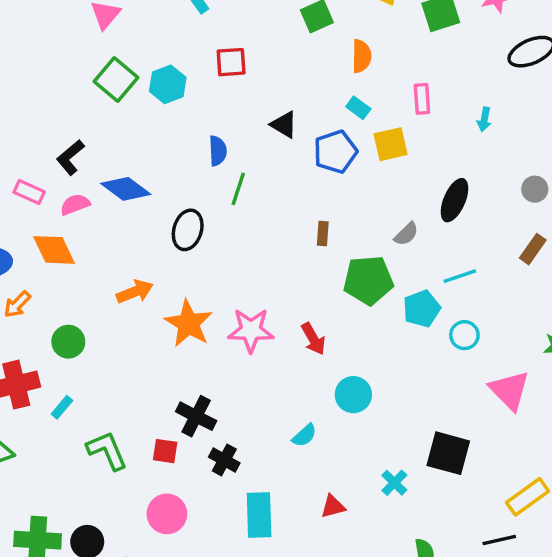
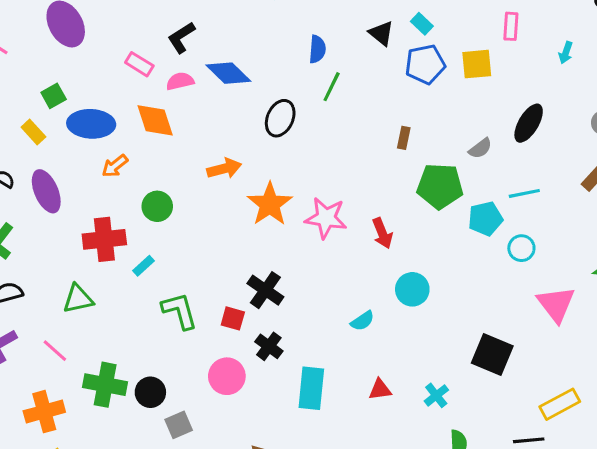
cyan rectangle: (358, 108) -> (422, 24), moved
black cross: (224, 460) -> (269, 346), moved
cyan cross: (394, 483) -> (436, 395), moved

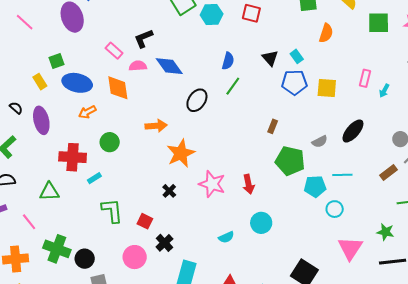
pink rectangle: (511, 26) -> (365, 78), moved
pink star: (326, 218) -> (212, 184), moved
black cross: (265, 290) -> (169, 191), moved, size x0.6

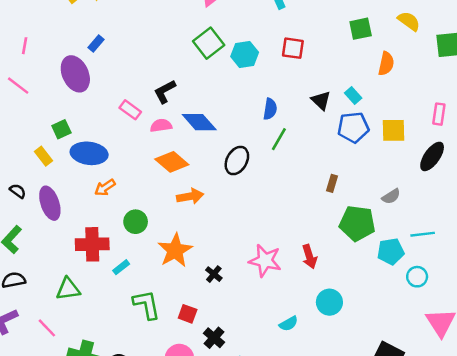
orange diamond: (118, 88) -> (172, 162), moved, turned -36
black ellipse: (353, 131) -> (432, 156), moved
orange star: (181, 153) -> (175, 250), moved

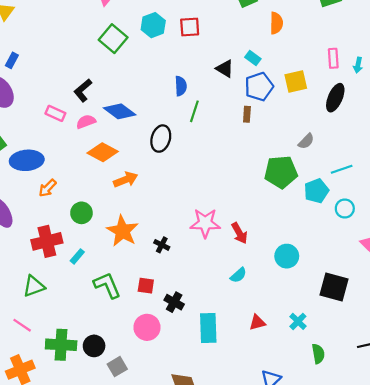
cyan hexagon: (245, 54) -> (153, 25), moved
brown rectangle: (332, 183) -> (247, 114), moved
red arrow: (309, 257) -> (239, 233), moved
cyan circle: (329, 302) -> (287, 256), moved

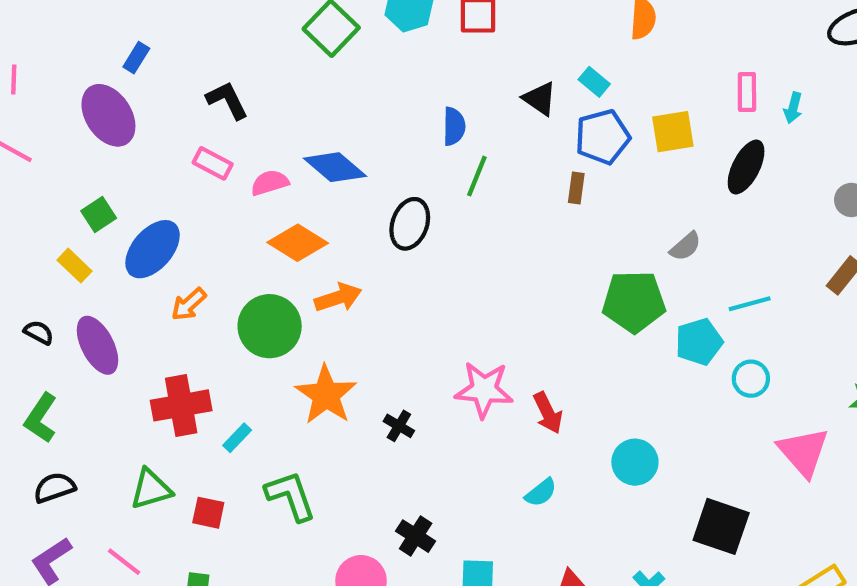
black L-shape: (83, 90) -> (227, 100), moved, turned 100
blue ellipse: (27, 160) -> (153, 249), turned -48
green circle: (81, 213) -> (270, 326), moved, size x1.5
red square: (146, 286) -> (208, 513), moved

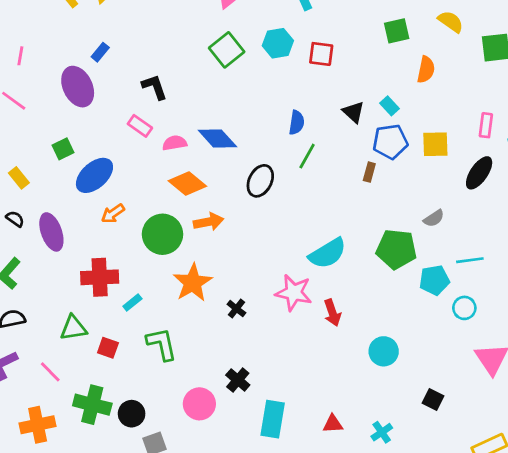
yellow rectangle: (75, 266) -> (19, 178), moved
cyan semicircle: (541, 493) -> (328, 253), moved, size x1.8
black square: (721, 526) -> (433, 399), size x0.6

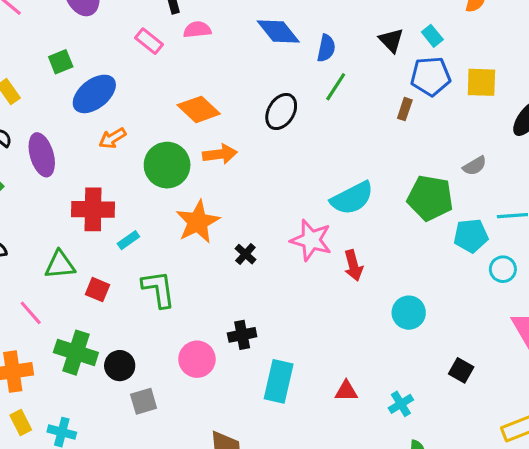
blue diamond: (217, 139) -> (278, 32), moved
pink semicircle: (175, 143) -> (197, 30), moved
black cross: (238, 380) -> (242, 335), turned 35

